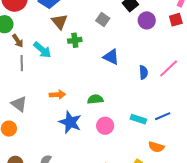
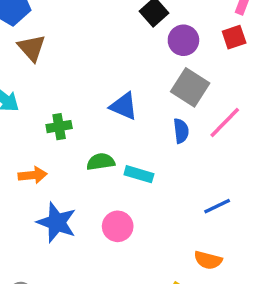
gray square: (103, 20) -> (190, 87), moved, size x1.5
green cross: (75, 40) -> (59, 127), moved
green semicircle: (95, 99) -> (101, 162), moved
cyan rectangle: (138, 119) -> (139, 174), moved

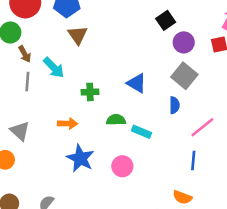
pink line: (225, 122) -> (202, 127), moved
blue line: (217, 206) -> (193, 161), turned -66

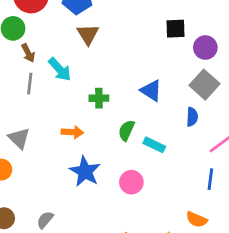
black square: (166, 20) -> (176, 29), moved, turned 30
green semicircle: (116, 120) -> (126, 130), turned -66

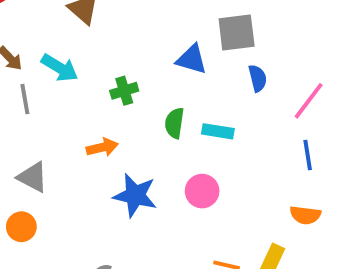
gray square: (205, 85) -> (237, 33), moved, turned -32

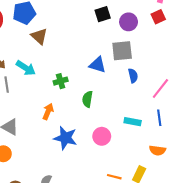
cyan rectangle: (218, 131) -> (133, 122), moved
orange arrow: (102, 147) -> (48, 112), turned -56

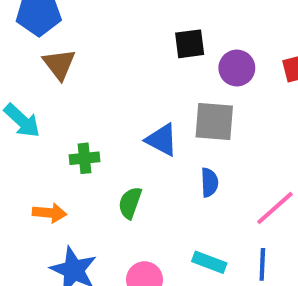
blue semicircle: (133, 76) -> (209, 182), moved
orange arrow: (48, 112) -> (49, 213), turned 63

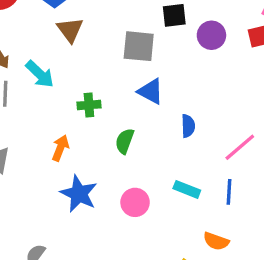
gray square: (214, 121) -> (139, 46), moved
orange arrow: (49, 213) -> (60, 148), turned -75

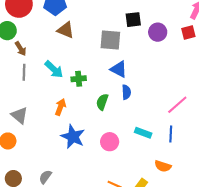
brown triangle: (70, 30) -> (66, 30), turned -30
cyan arrow: (40, 74) -> (54, 69), moved
blue semicircle: (188, 126) -> (126, 92), moved

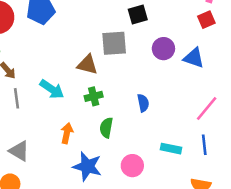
brown triangle: (66, 30) -> (87, 65), moved
purple circle: (158, 32) -> (163, 49), moved
blue triangle: (119, 69) -> (194, 58), moved
green cross: (79, 79) -> (94, 96), moved
green semicircle: (102, 102) -> (106, 128), moved

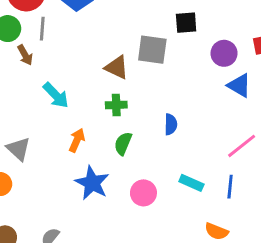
purple circle: (163, 49) -> (224, 53), moved
cyan arrow: (52, 89) -> (56, 95), moved
gray line: (16, 98) -> (42, 29), moved

